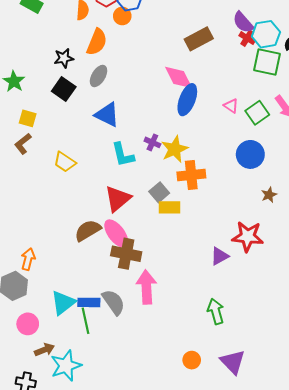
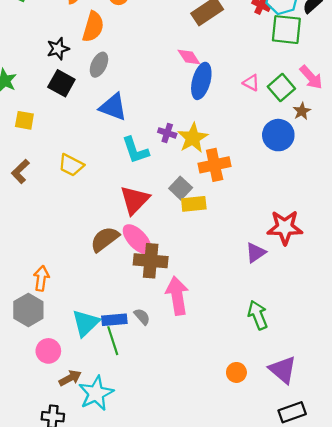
pink diamond: (179, 77) -> (189, 57), size x0.7
brown L-shape: (23, 144) -> (20, 171), moved
brown star: (269, 195) -> (302, 111), moved
gray semicircle: (114, 302) -> (142, 317), size x0.6

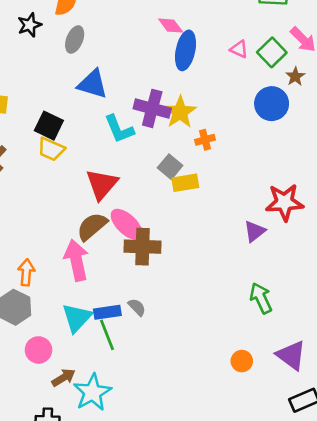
black square: (61, 83) -> (49, 126), moved
purple cross: (167, 133) -> (152, 108), size x1.8
orange cross: (215, 165) -> (205, 140), size x0.6
red triangle: (135, 200) -> (102, 184), moved
pink arrow: (177, 296) -> (76, 260), moved

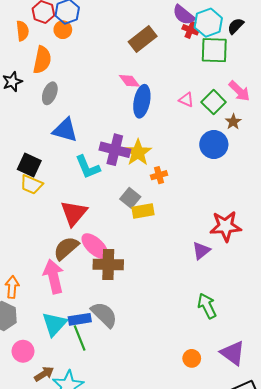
gray semicircle: (137, 307) -> (104, 315), size x1.8

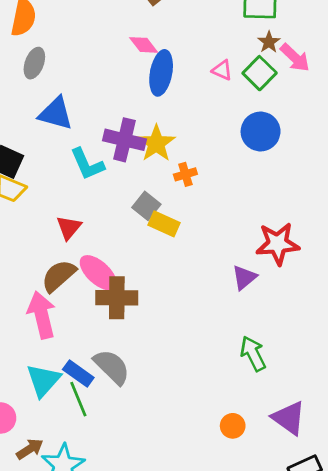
brown star: (233, 122) -> (269, 42), moved
yellow rectangle: (143, 211) -> (164, 224), turned 35
red triangle: (74, 213) -> (69, 228), size x0.7
blue rectangle: (80, 319) -> (78, 373), turned 45

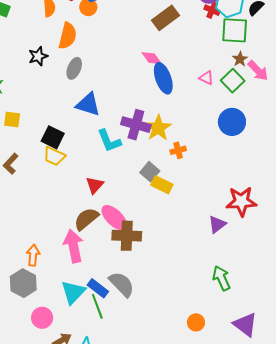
blue ellipse: (161, 73) -> (163, 78), turned -32
orange circle: (233, 426) -> (196, 322), moved

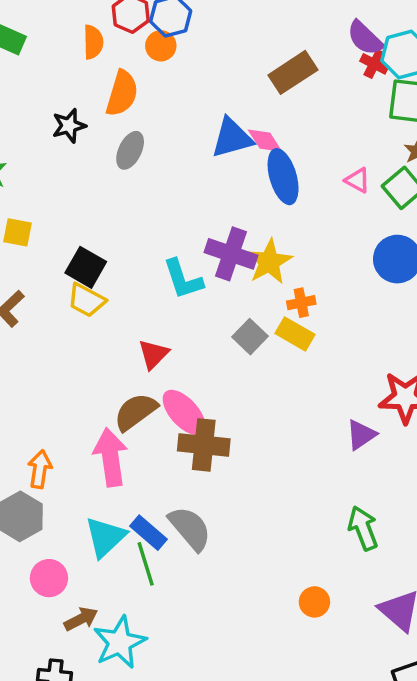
blue triangle: (88, 104) -> (232, 138), moved, turned -36
yellow rectangle: (162, 185) -> (295, 334), moved

